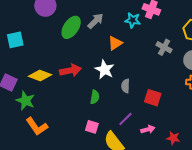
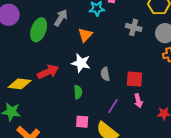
pink arrow: (148, 129) -> (138, 101), moved, turned 104

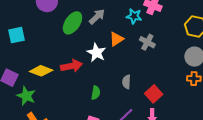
gray cross: (134, 27) -> (147, 42), moved
white star: (81, 63) -> (96, 53), moved
red square: (135, 79) -> (154, 94), turned 30

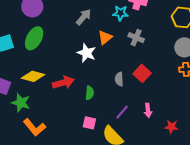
green ellipse: (72, 23) -> (34, 38), moved
red arrow: (71, 66) -> (63, 83), moved
red square: (154, 94) -> (142, 73), moved

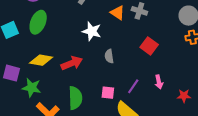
orange triangle: (105, 37) -> (118, 13), moved, turned -42
gray semicircle: (119, 79) -> (109, 56), moved
green semicircle: (90, 93) -> (75, 98), moved, size x1.6
pink square: (89, 123) -> (108, 93), moved

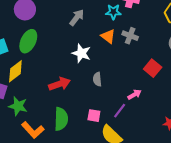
red square: (149, 46) -> (153, 68), moved
yellow diamond: (41, 60) -> (15, 71), moved, turned -50
pink arrow: (159, 82) -> (134, 95), moved, turned -112

